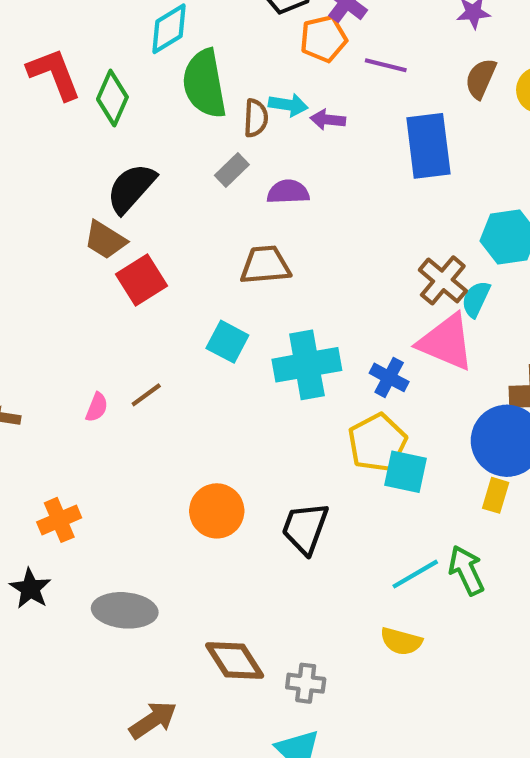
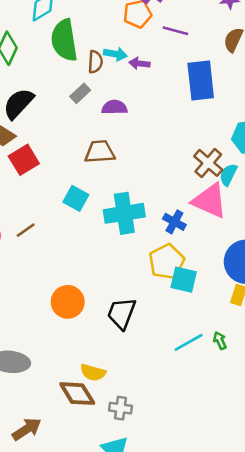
green arrow: (466, 570) -> (220, 341), size x0.6
yellow semicircle: (401, 641) -> (93, 372), moved

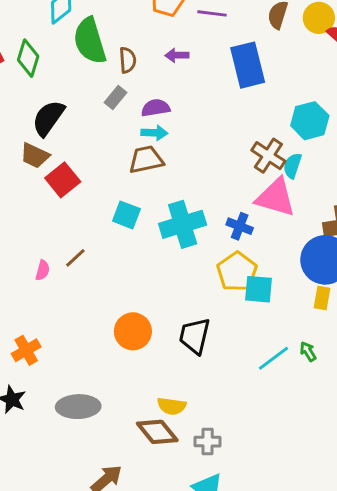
cyan arrow: (115, 54) -> (154, 133), moved

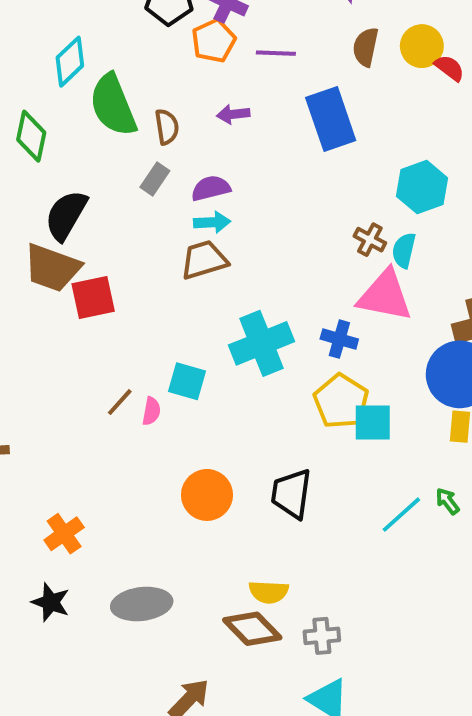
brown trapezoid: (35, 156) -> (52, 268), size x1.4
brown cross: (268, 156) -> (370, 240), size x0.7
red square: (63, 180) -> (93, 298), turned 32
cyan square: (126, 215) -> (187, 381), moved
pink semicircle: (43, 270) -> (151, 411), moved

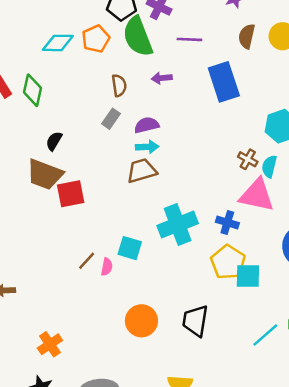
orange pentagon: (214, 41) -> (96, 39), moved
cyan diamond: (70, 62) -> (58, 43), turned 44
green semicircle: (113, 105) -> (138, 37), moved
black semicircle: (66, 215) -> (54, 141), size x0.6

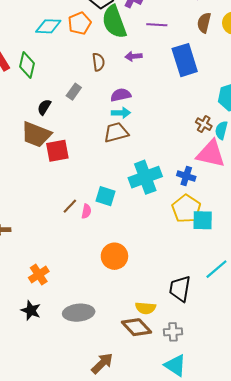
gray rectangle: (111, 119) -> (74, 92), moved
black trapezoid: (195, 321) -> (180, 289), moved

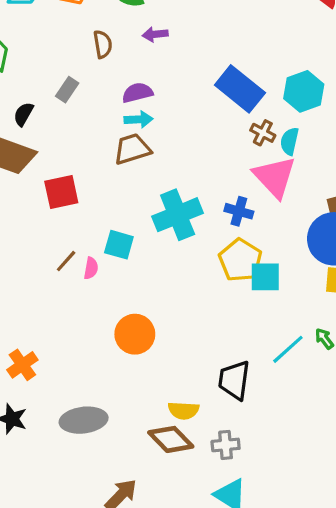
blue rectangle: (185, 60) -> (240, 89), moved, turned -32
red square: (57, 151) -> (61, 192), moved
pink triangle: (211, 154) -> (275, 177), turned 36

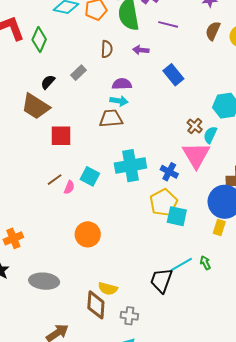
blue rectangle: (240, 89) -> (173, 75), moved, size x0.7
black trapezoid: (234, 380) -> (161, 280), moved
brown diamond: (171, 439) -> (96, 305), turned 36

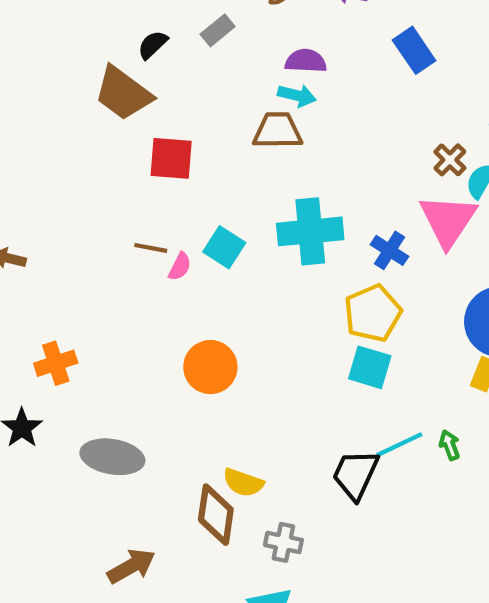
brown line: (55, 180) -> (151, 248), turned 42
cyan square: (177, 216) -> (370, 367), moved

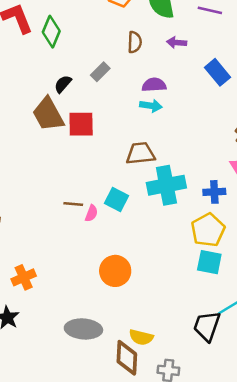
brown trapezoid: (123, 93) -> (48, 114), turned 30
brown trapezoid: (278, 131) -> (140, 153), moved
red square: (171, 158) -> (81, 124), moved
blue cross: (390, 250) -> (214, 192), turned -30
gray ellipse: (112, 457) -> (83, 329), moved

